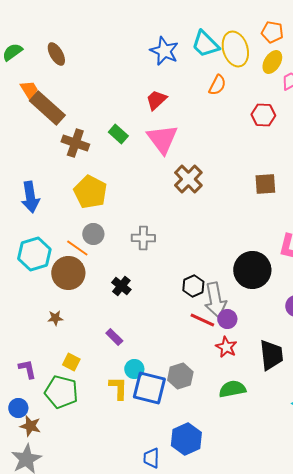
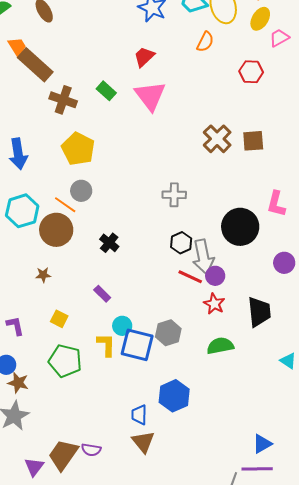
brown cross: (188, 179) -> (217, 139), moved
gray cross: (143, 238) -> (174, 195), moved
green pentagon: (61, 392) -> (65, 361), moved

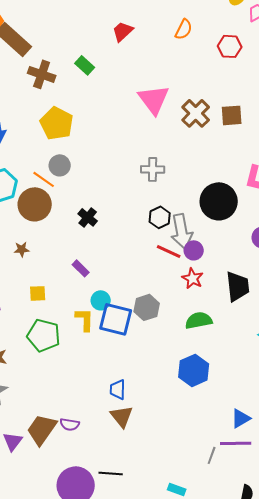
orange semicircle: (205, 42) -> (184, 29), moved
pink triangle: (150, 96) -> (154, 99), moved
yellow square: (59, 319) -> (38, 293), turned -30
blue hexagon: (174, 396) -> (194, 370), moved

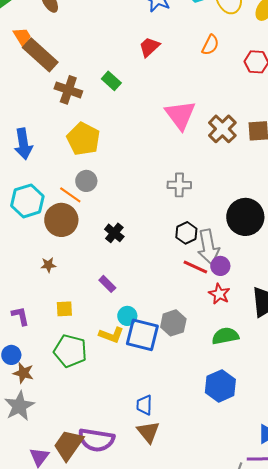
yellow L-shape: (85, 319) -> (111, 335), turned 110
purple semicircle: (70, 424) -> (96, 440), size x1.8

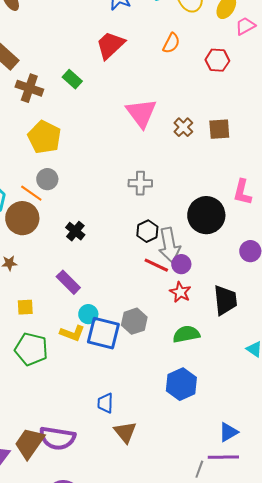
red trapezoid: (149, 47) -> (110, 45), size x1.4
brown cross: (222, 129) -> (183, 127), size x0.7
purple rectangle: (107, 284) -> (68, 282), size x1.4
brown triangle: (148, 432) -> (125, 432), moved

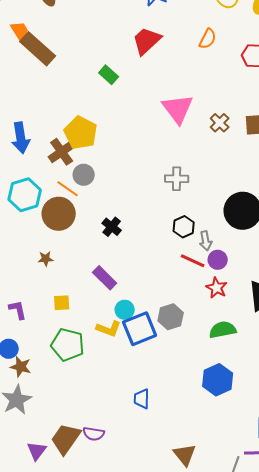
brown cross: (29, 88) -> (62, 152), moved, turned 36
gray arrow: (169, 245) -> (206, 241), size x0.6
blue square: (103, 333) -> (140, 329), turned -36
brown triangle: (125, 432) -> (185, 455), moved
purple semicircle: (57, 438) -> (94, 434), size x0.6

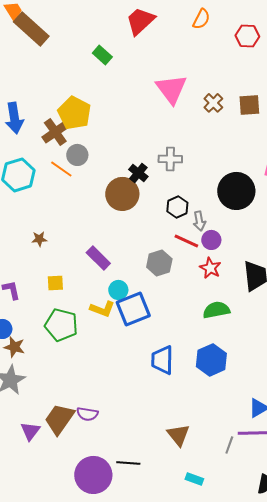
brown circle: (59, 214) -> (122, 194), moved
black cross: (112, 227) -> (138, 173), moved
gray hexagon: (171, 317) -> (159, 263), moved
blue trapezoid: (142, 399) -> (162, 360), moved, size x1.4

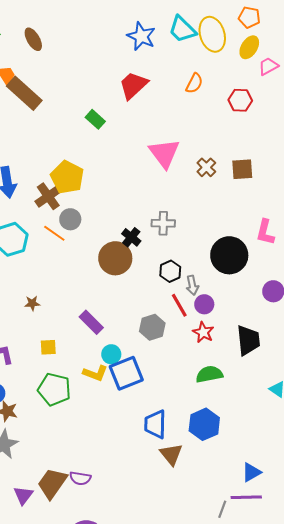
red line: (186, 241) -> (179, 305), turned 35
brown triangle: (178, 435) -> (171, 454), moved

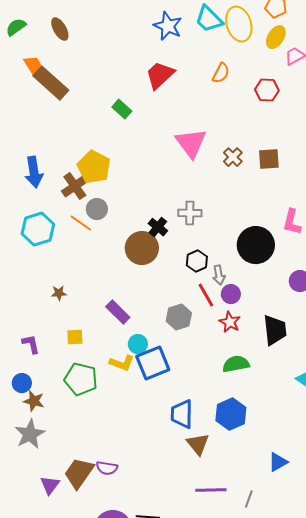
purple line: (246, 497) -> (211, 490), moved

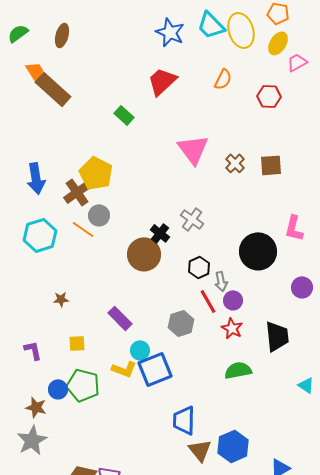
brown ellipse: (60, 29) -> (62, 35), turned 45
gray cross: (190, 213) -> (192, 219), turned 35
blue circle: (22, 383) -> (58, 389), moved
blue hexagon: (231, 414) -> (233, 446), moved

